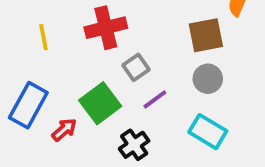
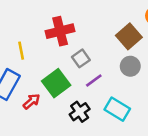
brown square: (206, 35) -> (129, 36), turned -30
yellow line: (43, 37) -> (21, 51), moved
cyan rectangle: (208, 132) -> (117, 109), moved

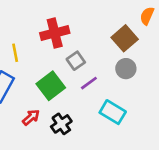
red arrow: (31, 101) -> (31, 117), moved
black cross: (80, 112) -> (61, 124), moved

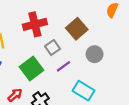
brown square: (125, 38) -> (77, 29), moved

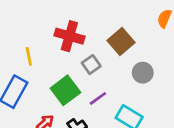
red cross: (35, 24) -> (69, 36), turned 30
purple line: (64, 66) -> (98, 98), moved

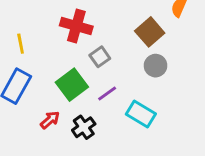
brown square: (121, 41) -> (150, 32), moved
yellow line: (29, 56) -> (21, 44), moved

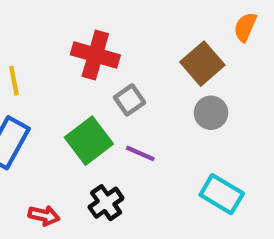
purple line: (107, 93) -> (140, 153), turned 60
cyan rectangle: (141, 114) -> (222, 194), moved
red arrow: (50, 120) -> (44, 216), moved, turned 54

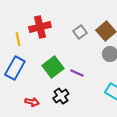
red cross: (95, 55) -> (40, 27), moved, turned -30
gray square: (130, 100) -> (80, 32), moved

